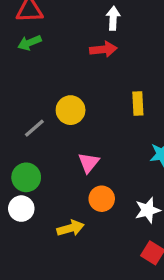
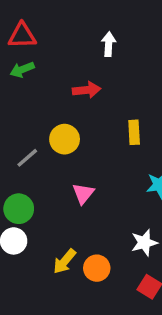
red arrow: (103, 49) -> (87, 90), moved
orange circle: (102, 199) -> (97, 268), moved
yellow arrow: (71, 228) -> (65, 261), turned 145

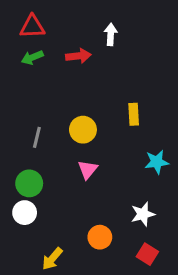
red arrow: (87, 90) -> (78, 56), moved
yellow circle: (65, 139) -> (83, 130), moved
gray line: (27, 158) -> (37, 137), turned -35
yellow arrow: (65, 261) -> (52, 259), moved

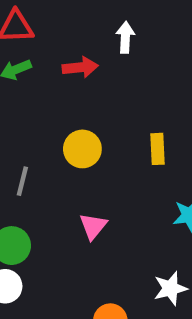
yellow circle: (83, 130) -> (82, 149), moved

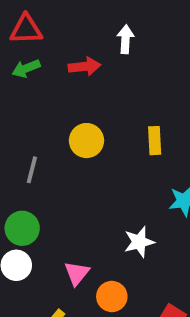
pink triangle: (93, 226) -> (77, 273), moved
white star: (170, 288) -> (139, 242), moved

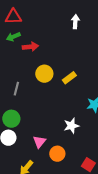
white arrow: (125, 39) -> (75, 22), moved
red arrow: (85, 66) -> (30, 47), moved
yellow rectangle: (155, 141) -> (69, 78), moved, turned 56

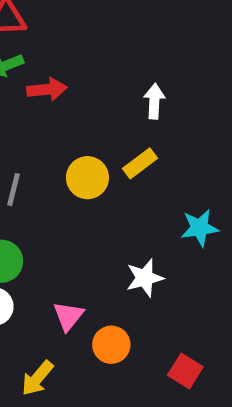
white arrow: (75, 22) -> (154, 101), moved
yellow circle: (44, 74) -> (87, 178), moved

